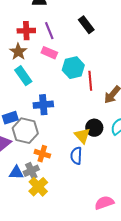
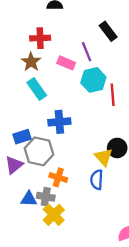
purple line: (49, 31) -> (87, 52), moved
gray cross: (31, 171) -> (46, 197), turned 35

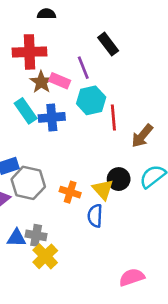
red cross: (40, 38) -> (30, 52), size x1.4
brown star: (31, 62) -> (41, 82), moved
blue cross: (59, 122) -> (52, 117), moved
orange cross: (58, 177) -> (70, 192), moved

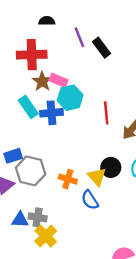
purple line: (83, 68) -> (79, 37), moved
cyan hexagon: (91, 100) -> (70, 98), moved
blue semicircle: (95, 216) -> (90, 200), turned -36

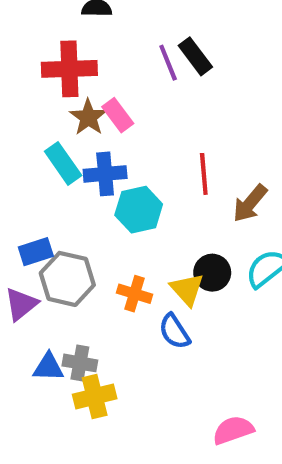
purple line: (79, 37) -> (168, 63), moved
pink rectangle: (58, 80) -> (118, 115), turned 30
cyan hexagon: (70, 98) -> (139, 210), moved
yellow cross: (46, 236) -> (95, 397), turned 30

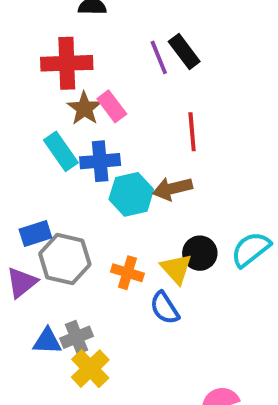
red line: (204, 174) -> (192, 132), moved
brown arrow: (250, 203) -> (172, 189), moved, turned 36
gray cross: (80, 363) -> (77, 337), turned -32
yellow cross: (95, 397) -> (90, 369), turned -30

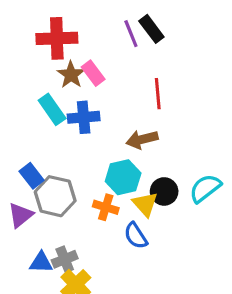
cyan hexagon: (131, 194) -> (123, 177), moved
blue rectangle: (35, 234) -> (32, 176), turned 70

